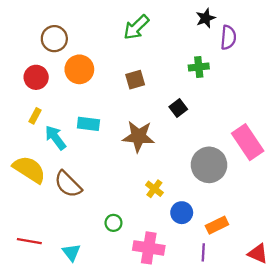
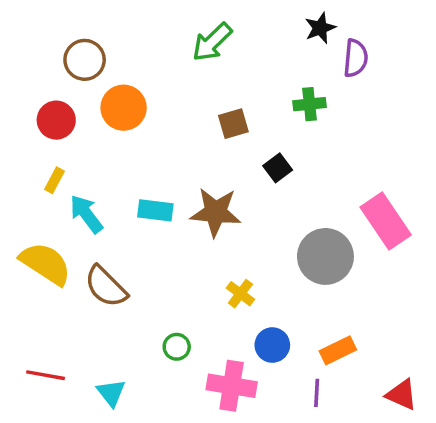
brown square: (135, 80) -> (233, 124), moved
cyan rectangle: (88, 124) -> (155, 210), moved
blue circle: (182, 213) -> (272, 345), moved

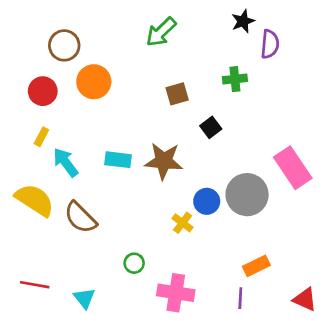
blue circle: (272, 345) -> (207, 201), moved

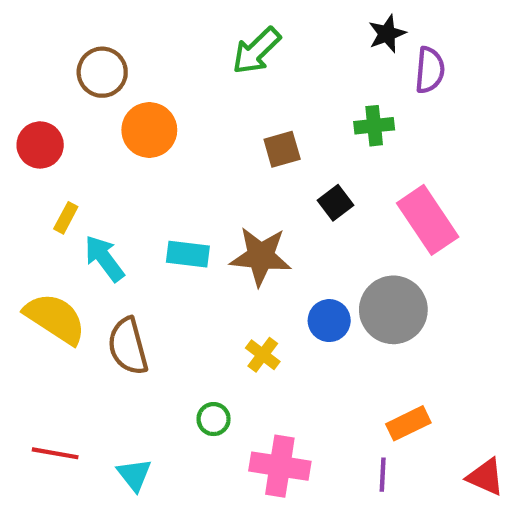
red circle: (43, 91) -> (40, 145), moved
pink rectangle: (293, 168) -> (428, 220), moved
brown semicircle: (80, 217) -> (128, 346), turned 30
yellow cross: (183, 223) -> (263, 355), moved

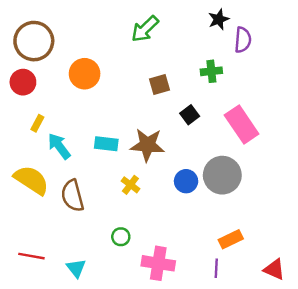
brown circle: (102, 72) -> (34, 41), moved, size x1.4
yellow cross: (263, 355) -> (130, 185), moved

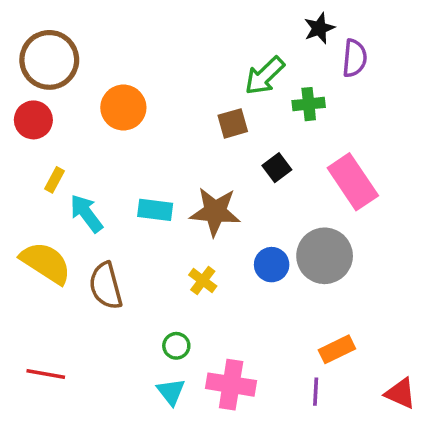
green arrow: (145, 29) -> (265, 76), moved
yellow cross: (130, 185) -> (203, 280), moved
cyan triangle: (76, 268) -> (171, 392), moved

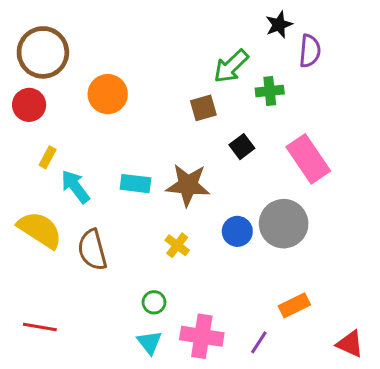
purple line: (316, 392) -> (259, 342), moved, turned 30

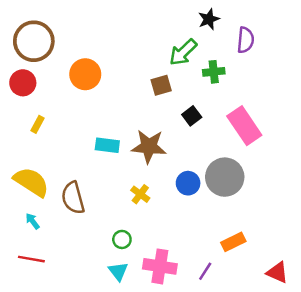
black star: (279, 25) -> (209, 19), moved
cyan arrow: (75, 187) -> (33, 221), moved, size x0.6

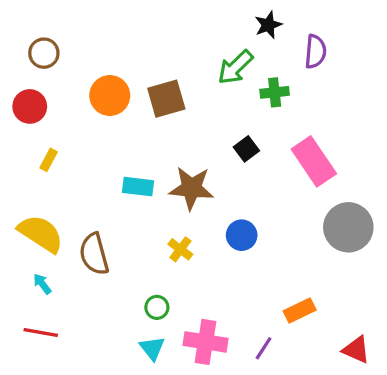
brown circle: (34, 41) -> (44, 53), size x0.6
brown square: (161, 85) -> (166, 99), moved, size x1.4
gray circle: (225, 177) -> (348, 227), moved

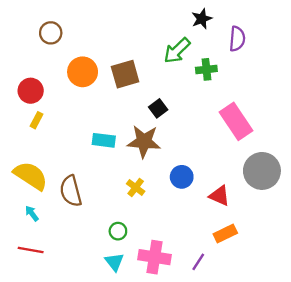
brown circle: (44, 53) -> (51, 33), moved
red circle: (30, 106) -> (31, 91), moved
black square: (246, 149) -> (158, 108), moved
red triangle: (356, 350) -> (219, 196), moved

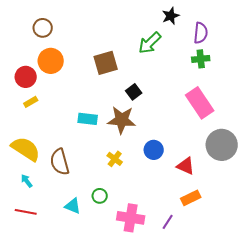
green cross: (206, 69) -> (201, 59), moved
orange circle: (83, 72) -> (51, 61), moved
yellow rectangle: (37, 120) -> (31, 102), turned 32
cyan triangle: (114, 262) -> (73, 206), moved, turned -30

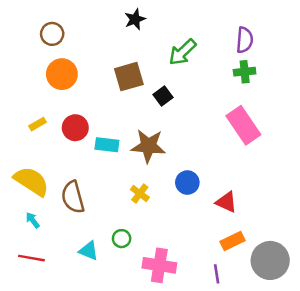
black star: (171, 16) -> (135, 19), moved
red circle: (26, 77) -> (75, 128), moved
black square: (134, 92) -> (163, 96), moved
gray circle: (222, 145) -> (270, 260), moved
purple line: (168, 222) -> (217, 274), moved, turned -42

